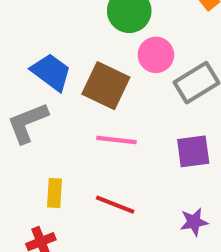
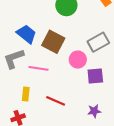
pink circle: (156, 55) -> (78, 60), moved
pink line: (116, 140) -> (39, 68), moved

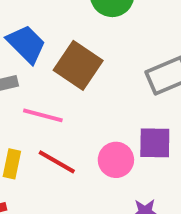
pink circle: (78, 60) -> (116, 160), moved
red line: (56, 101) -> (57, 162), moved

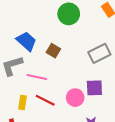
brown square: (78, 65) -> (53, 51), size x0.6

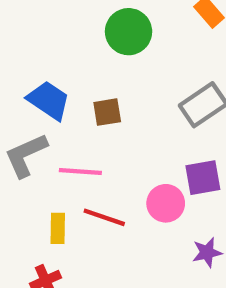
brown square: (53, 51) -> (107, 112), turned -32

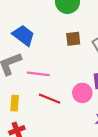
brown square: (107, 112) -> (73, 39), moved
yellow rectangle: (58, 228) -> (15, 103), moved

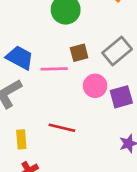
pink line: (38, 74) -> (54, 69), moved
pink circle: (82, 93) -> (95, 86), moved

